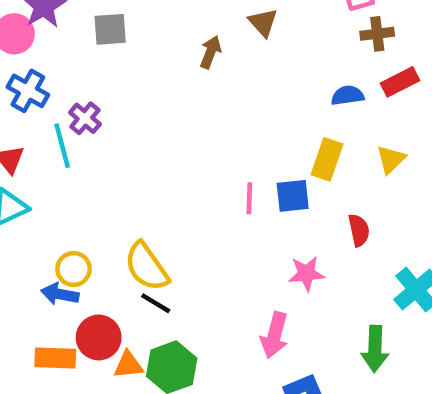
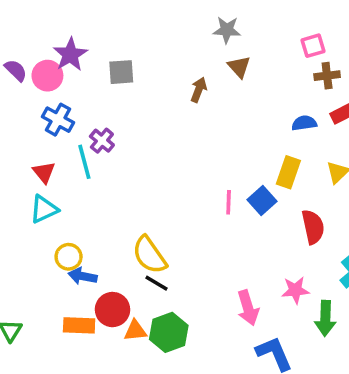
blue square: (293, 196) -> (262, 200), turned -36
red semicircle: (359, 230) -> (313, 227), size x1.4
yellow circle: (74, 269) -> (69, 257), moved
pink star: (306, 274) -> (295, 290), moved
pink arrow: (274, 335) -> (248, 308), turned -32

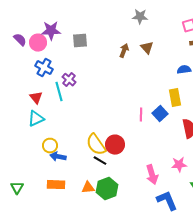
purple star: (70, 55) -> (51, 31), turned 30
brown triangle: (239, 67) -> (147, 48), moved
yellow rectangle: (288, 172) -> (175, 98), turned -30
red circle: (113, 310) -> (115, 145), moved

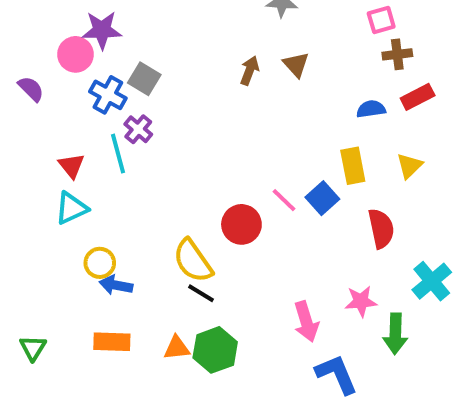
purple semicircle: (20, 40) -> (31, 89), moved
gray square: (80, 41) -> (144, 79), moved, turned 35
blue cross: (44, 68) -> (108, 95), moved
pink line: (141, 115) -> (284, 200), turned -48
red circle: (115, 145) -> (241, 224), moved

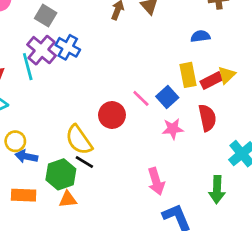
blue cross: (108, 95) -> (68, 47), moved
red rectangle: (418, 97) -> (211, 80), moved
purple cross: (138, 129) -> (42, 50), size x1.5
pink star: (361, 301) -> (173, 129), moved
green hexagon: (215, 350) -> (61, 174), moved

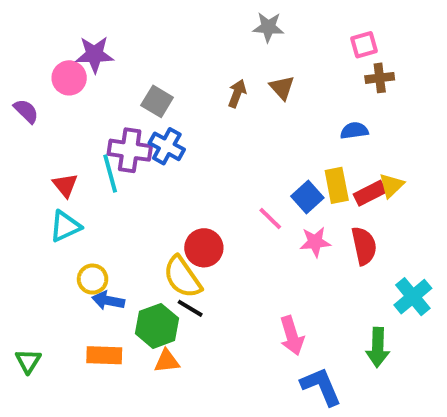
gray square: (46, 16) -> (157, 101), moved
purple cross: (42, 50) -> (130, 150), turned -32
blue square: (167, 97) -> (307, 197), moved
red circle: (112, 115) -> (204, 248), moved
pink star: (173, 129) -> (315, 242), moved

